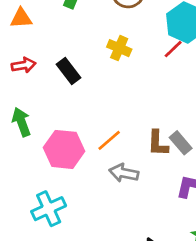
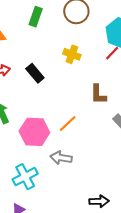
brown L-shape: (158, 143) -> (98, 94), moved
gray arrow: (124, 173) -> (61, 158), moved

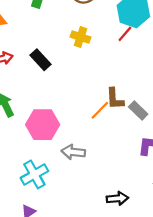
brown L-shape: (98, 94) -> (115, 99), moved
orange line: (68, 124) -> (100, 110), moved

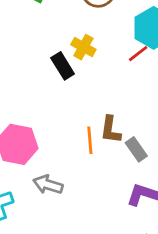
black rectangle: (40, 60) -> (63, 66), moved
orange line: (100, 110) -> (90, 140), turned -60

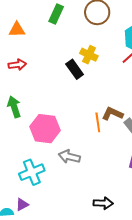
brown L-shape: (111, 130) -> (112, 114), turned 110

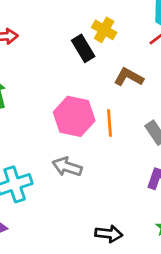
brown L-shape: (112, 114) -> (129, 77), moved
pink hexagon: (45, 129) -> (74, 116), moved

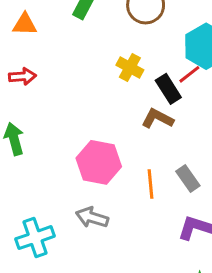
black rectangle: (83, 48) -> (168, 89), moved
orange line: (109, 123) -> (151, 184), moved

